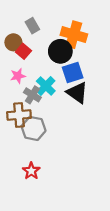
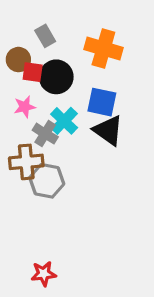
red square: (23, 51) -> (33, 72), turned -32
black circle: (60, 51) -> (56, 77), moved
blue square: (73, 73) -> (102, 102), turned 30
red star: (31, 171) -> (44, 274), moved, turned 30

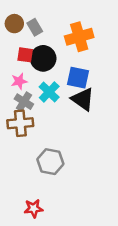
orange cross: (103, 48) -> (79, 37), turned -32
brown circle: (18, 60) -> (14, 24), moved
gray cross: (45, 134) -> (24, 102), moved
gray hexagon: (47, 181) -> (50, 162), moved

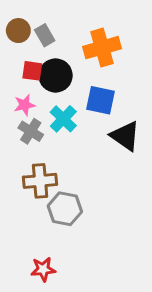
black triangle: (83, 99) -> (125, 136), moved
brown cross: (20, 123) -> (40, 181), moved

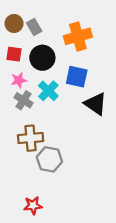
red square: (32, 71) -> (14, 54), moved

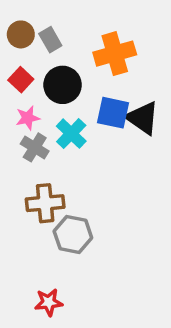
red square: (14, 54) -> (21, 80), turned 35
black triangle: (96, 104) -> (143, 118), moved

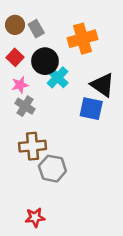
blue square: (113, 113) -> (91, 109), moved
cyan cross: (71, 134) -> (57, 77), moved

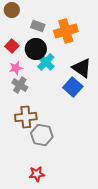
brown circle: (15, 25) -> (12, 10), moved
gray rectangle: (36, 29) -> (38, 26), moved, turned -40
blue square: (91, 109) -> (73, 87), turned 30
red star: (35, 217) -> (37, 174), moved

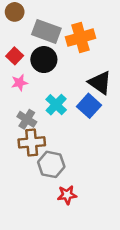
gray rectangle: (38, 26) -> (46, 31), size x1.6
cyan cross: (46, 62) -> (56, 105), moved
gray cross: (20, 85) -> (27, 119), moved
red star: (37, 174) -> (67, 195), moved

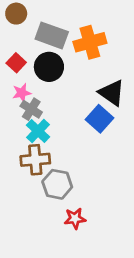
cyan cross: (56, 105) -> (38, 131), moved
gray cross: (27, 119) -> (31, 109), moved

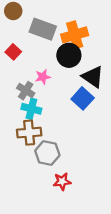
black circle: (49, 67) -> (69, 55), moved
pink star: (22, 93) -> (43, 77), moved
cyan cross: (38, 131) -> (31, 109), turned -30

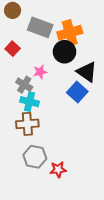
gray hexagon: (47, 153) -> (35, 157), moved

